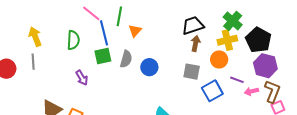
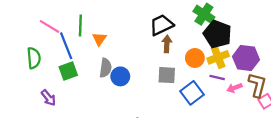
yellow cross: (227, 40) -> (218, 57), moved
black pentagon: (258, 40) -> (217, 34), moved
gray semicircle: (126, 59) -> (105, 68), moved

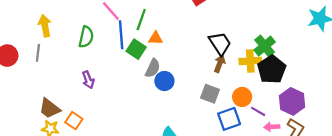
black trapezoid: (161, 25) -> (220, 43), turned 65
orange triangle: (99, 39) -> (156, 38), turned 40
yellow cross: (218, 57) -> (250, 61), moved
orange circle: (195, 58) -> (242, 97), moved
green square: (68, 71) -> (136, 49), moved, turned 36

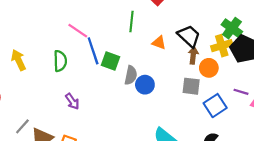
green line: (141, 19) -> (131, 21), moved
orange triangle: (156, 38) -> (159, 43), moved, turned 32
gray line: (38, 53) -> (22, 126), moved, turned 49
orange circle: (242, 97) -> (209, 68), moved

